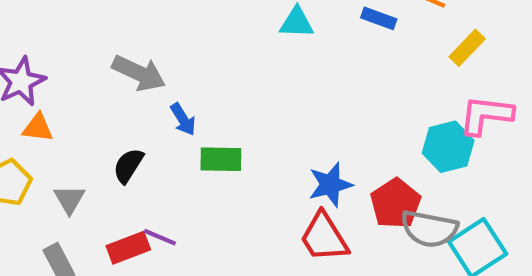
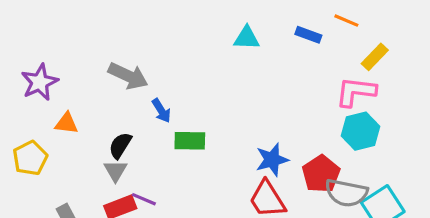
pink L-shape: (486, 115) -> (356, 92), moved
orange triangle: (38, 128) -> (66, 123), moved
gray triangle: (69, 199) -> (115, 171), moved

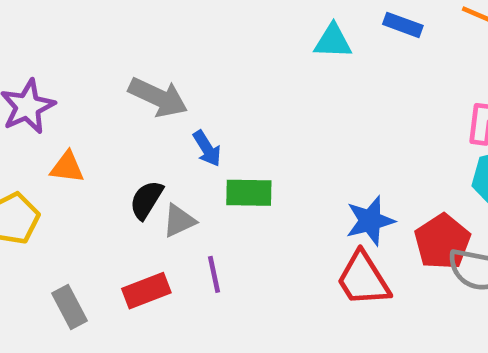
blue rectangle: (308, 35) -> (403, 25), moved
gray triangle: (115, 171) -> (179, 221), moved, turned 35
purple line: (144, 199) -> (214, 274), moved, turned 55

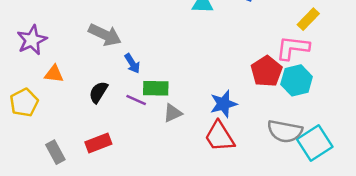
gray triangle: (179, 221) -> (173, 113), moved
red pentagon: (442, 242) -> (267, 71), moved
purple line: (214, 274) -> (136, 100), moved, turned -54

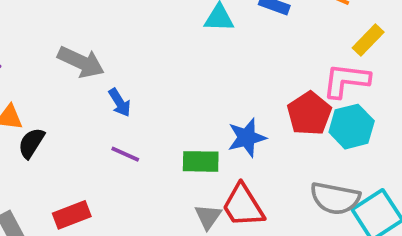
green rectangle: (156, 88) -> (201, 161), moved
black semicircle: (98, 92) -> (31, 143), moved
blue star: (224, 104) -> (247, 138), moved
gray triangle: (173, 113) -> (208, 217), moved, turned -30

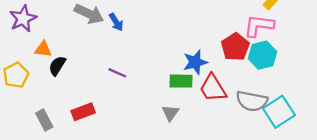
blue arrow: (120, 103) -> (116, 22), moved
green rectangle: (201, 161) -> (181, 81), moved
red trapezoid: (243, 206) -> (213, 88), moved

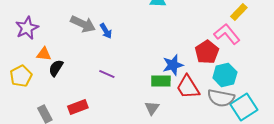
pink L-shape: (259, 26) -> (227, 34), turned 44
cyan hexagon: (262, 55) -> (225, 75), moved

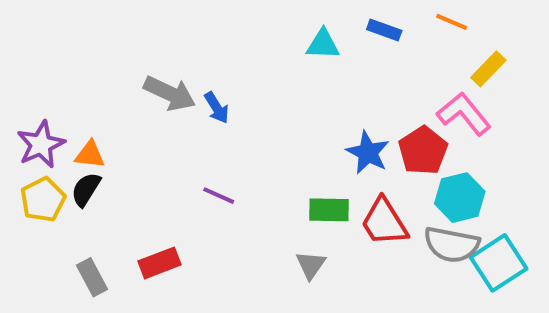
purple star: (27, 28) -> (41, 144), moved
blue star: (173, 65) -> (368, 153), moved, turned -30
black semicircle: (56, 68) -> (86, 189), moved

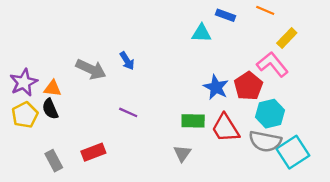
cyan triangle: (323, 44) -> (202, 33), moved
gray arrow: (170, 93) -> (91, 69), moved
black semicircle: (86, 189) -> (50, 109), turned -55

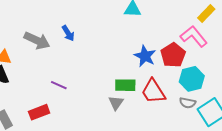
purple line: (128, 112) -> (59, 85), moved
gray semicircle: (265, 141) -> (188, 103), size x0.6
gray triangle: (182, 153) -> (116, 103), moved

